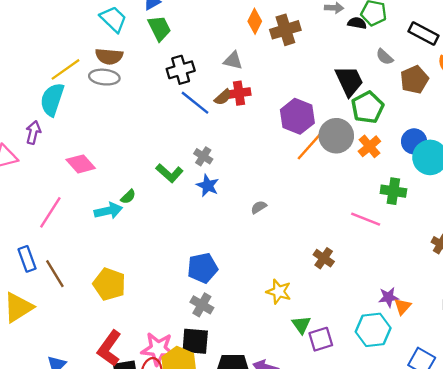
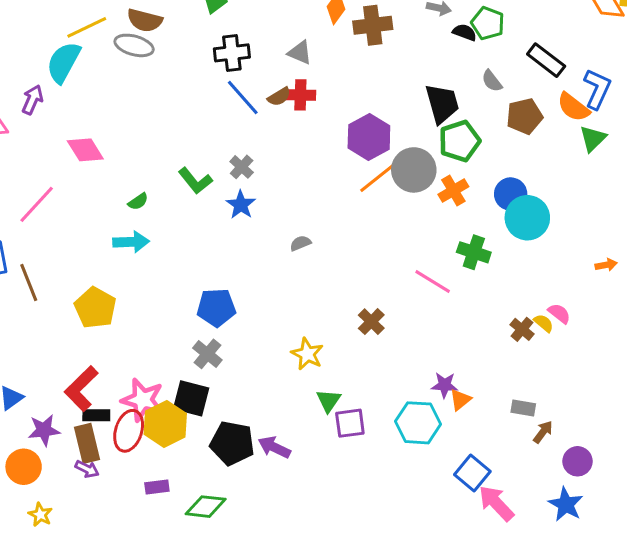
cyan arrow: (108, 211) -> (131, 242), moved

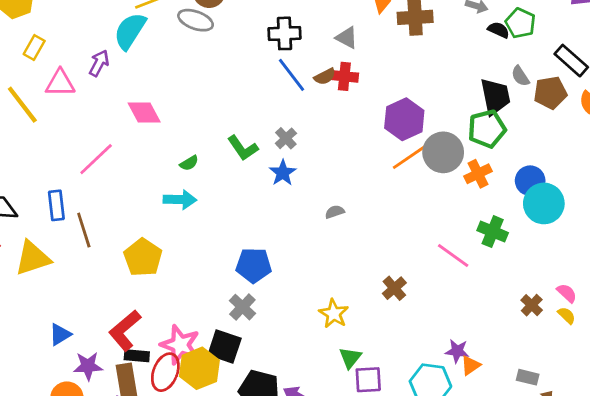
black trapezoid: (442, 104) -> (495, 96), moved
brown pentagon: (524, 116) -> (550, 93), moved
yellow semicircle: (544, 323) -> (567, 315), moved

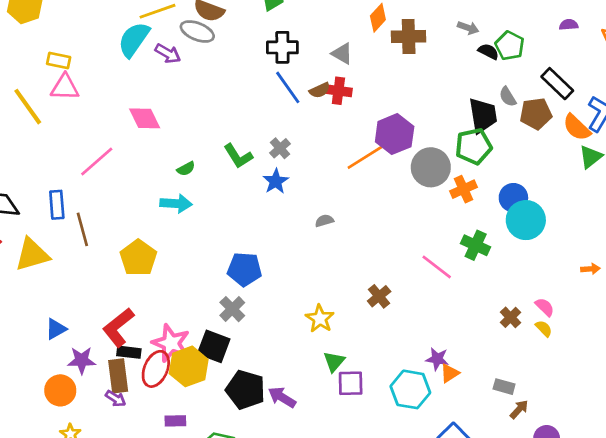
yellow rectangle: (34, 48) -> (59, 60), moved, turned 70
purple arrow: (99, 63) -> (168, 53), moved, turned 90
orange line: (411, 156) -> (365, 157), moved

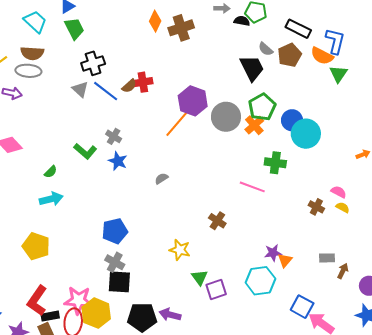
gray triangle: (342, 54) -> (80, 89), moved, turned 30
green pentagon: (474, 146) -> (262, 107), moved
black square: (214, 346) -> (119, 282), moved

